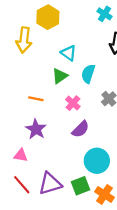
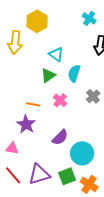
orange line: (36, 99) -> (33, 104), moved
purple semicircle: (81, 129) -> (60, 137), moved

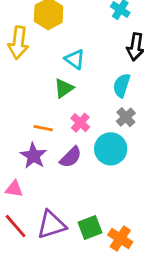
cyan semicircle: (74, 73) -> (122, 85), moved
purple semicircle: (60, 137) -> (71, 157), moved
cyan circle: (82, 153) -> (111, 149), moved

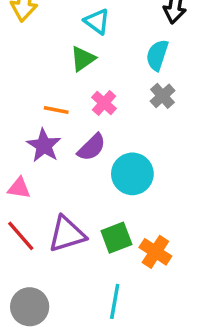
cyan circle: (111, 149) -> (132, 174), moved

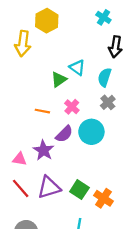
cyan triangle: (97, 21) -> (77, 68), moved
purple star: (44, 146) -> (44, 150), moved
cyan circle: (132, 174) -> (91, 132), moved
green square: (116, 238) -> (79, 190), turned -36

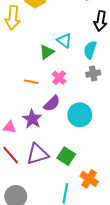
gray cross: (108, 102) -> (93, 74), turned 32
cyan circle: (91, 132) -> (80, 115), moved
orange cross: (103, 198) -> (89, 179), moved

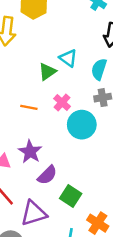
purple semicircle: (52, 104) -> (47, 175), moved
cyan circle: (80, 115) -> (82, 125), moved
purple triangle: (37, 154) -> (34, 213), moved

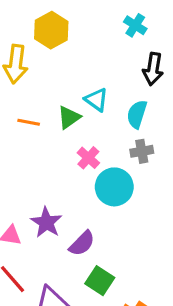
orange line: (29, 107) -> (29, 122), moved
purple semicircle: (47, 175) -> (82, 243), moved

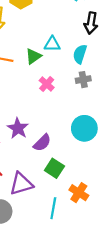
cyan triangle: (96, 100) -> (52, 44), turned -35
cyan circle: (114, 187) -> (84, 128), moved

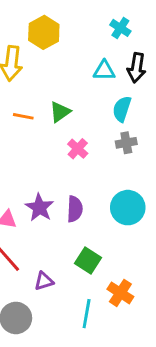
cyan triangle: (52, 44) -> (104, 71), moved
purple semicircle: (42, 143) -> (75, 209), moved, turned -42
purple triangle: (21, 184) -> (44, 281), size x0.6

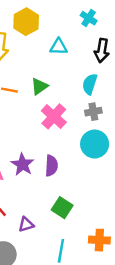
cyan triangle: (104, 71) -> (59, 47), moved
pink cross: (78, 149) -> (54, 116), size x1.5
cyan circle: (128, 208) -> (95, 144), moved
orange cross: (120, 293) -> (99, 240), moved, turned -30

